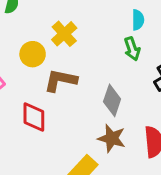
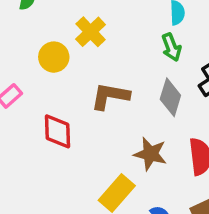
brown L-shape: (60, 80) -> (110, 96), moved
gray diamond: (112, 100) -> (170, 97), moved

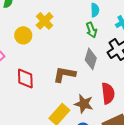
brown L-shape: (110, 96) -> (64, 74), moved
brown star: (150, 154) -> (84, 104), moved

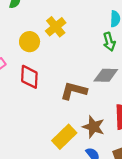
gray diamond: (91, 59) -> (106, 75), turned 70
red diamond: (25, 78) -> (29, 77), moved

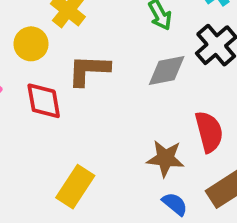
brown L-shape: (74, 91) -> (89, 70), moved
yellow rectangle: (64, 137) -> (75, 187), moved

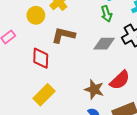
red diamond: (44, 101) -> (41, 58), moved
red semicircle: (209, 132) -> (120, 80), turned 50

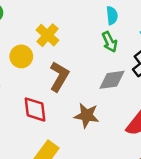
brown L-shape: (63, 35) -> (59, 76), turned 115
brown star: (94, 89) -> (87, 115), moved

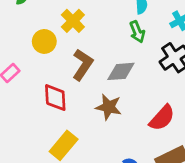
gray diamond: (112, 80) -> (121, 71), moved

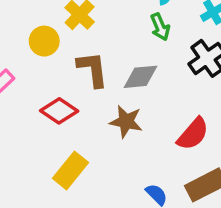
brown L-shape: (83, 65) -> (93, 69), turned -40
red diamond: (55, 98) -> (59, 111), turned -52

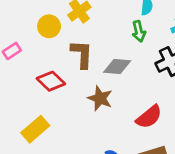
yellow rectangle: (71, 170) -> (35, 129), moved

